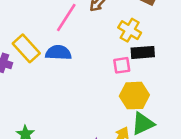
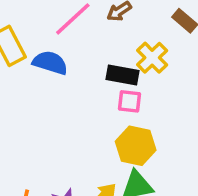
black rectangle: (143, 52) -> (122, 75), moved

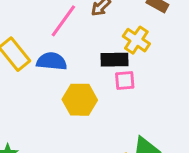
yellow hexagon: (136, 146) -> (80, 100), moved

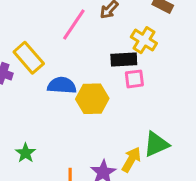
blue semicircle: (52, 61) -> (62, 85), moved

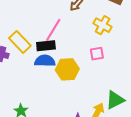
pink line: (74, 24) -> (53, 30), moved
black rectangle: (124, 59) -> (46, 46), moved

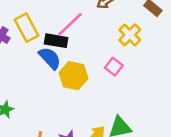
pink square: (97, 54) -> (114, 67), turned 32
blue semicircle: (45, 61) -> (50, 58), turned 30

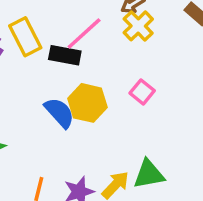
yellow cross: (130, 35) -> (138, 26), moved
blue semicircle: (50, 58) -> (59, 113), moved

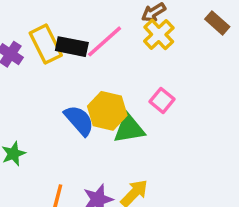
black rectangle: (65, 55) -> (72, 47), moved
green triangle: (149, 174) -> (129, 129), moved

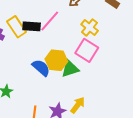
yellow cross: (159, 34) -> (90, 27), moved
pink square: (162, 100) -> (87, 50), size x1.6

